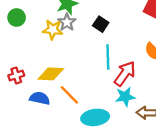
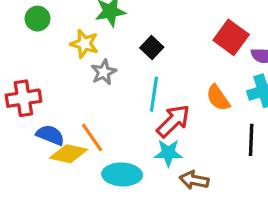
gray star: (67, 22) -> (104, 72), moved
yellow diamond: (51, 74) -> (69, 154), moved
red cross: (16, 75) -> (23, 98), size x1.5

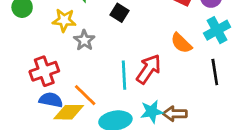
cyan line: (154, 94) -> (124, 75), moved
red cross: (23, 98) -> (44, 71), moved
cyan star: (168, 153) -> (152, 112), moved

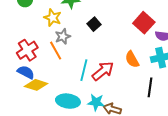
red cross: (44, 71) -> (27, 50), turned -30
orange line: (85, 95) -> (56, 51), moved

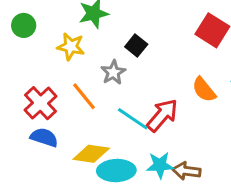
gray star: (63, 36) -> (113, 72), moved
cyan line: (84, 70) -> (133, 119), turned -60
yellow diamond: (36, 85) -> (91, 154), moved

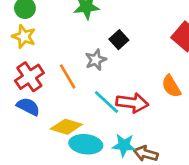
yellow star: (71, 47) -> (24, 37), moved
red arrow: (162, 115) -> (132, 103), turned 48

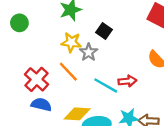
yellow star: (24, 37) -> (71, 42), moved
red arrow: (132, 103) -> (127, 81), size x0.7

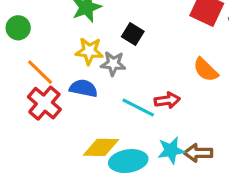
gray star: (89, 52) -> (113, 64), turned -30
orange line: (68, 72) -> (40, 72), moved
blue semicircle: (41, 104) -> (83, 88), moved

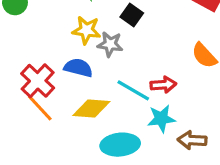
orange line: (40, 72) -> (40, 108), moved
yellow diamond: (101, 147) -> (91, 108), moved
cyan star: (171, 150) -> (161, 119), moved

